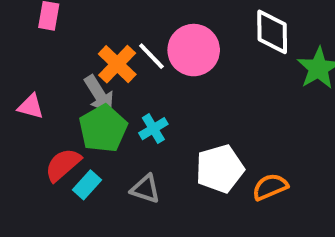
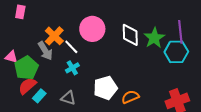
white diamond: (272, 32) -> (130, 35), moved
white line: (151, 56) -> (71, 47), moved
green pentagon: (103, 129) -> (26, 68), moved

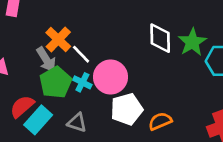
pink circle: (92, 29) -> (111, 77), moved
green pentagon: (26, 68) -> (56, 82), moved
cyan cross: (72, 68) -> (82, 82), turned -32
cyan rectangle: (39, 96) -> (38, 120), size x1.5

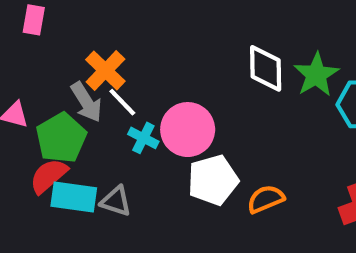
white line: (81, 54) -> (122, 102), moved
green pentagon: (56, 82) -> (61, 138), moved
cyan rectangle: (38, 120) -> (74, 197), turned 56
gray triangle: (77, 123) -> (116, 201), moved

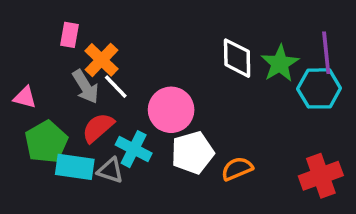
pink rectangle: (34, 20) -> (69, 35), moved
green pentagon: (61, 138) -> (46, 142), moved
cyan cross: (143, 138) -> (134, 149), moved, size x1.4
red semicircle: (48, 176) -> (98, 128), moved

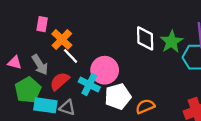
gray arrow: (85, 87) -> (40, 65), moved
cyan cross: (134, 149) -> (89, 84), moved

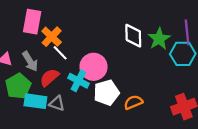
pink rectangle: (42, 24) -> (32, 22), size x1.6

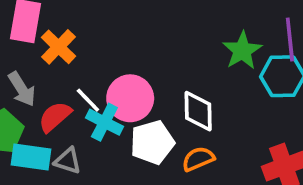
white diamond: (133, 36) -> (198, 111), moved
white line: (60, 53) -> (88, 100), moved

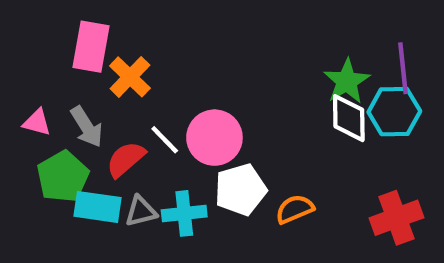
white diamond: (198, 111) -> (349, 118), moved
cyan cross: (104, 122) -> (184, 213), moved, turned -33
gray triangle: (68, 161) -> (141, 211), turned -32

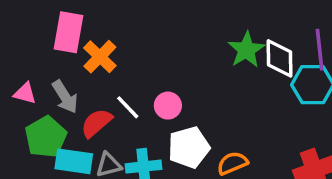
green star: (347, 81) -> (246, 50), moved
white diamond: (349, 118) -> (279, 58), moved
pink circle: (214, 138) -> (168, 106), size x0.6

